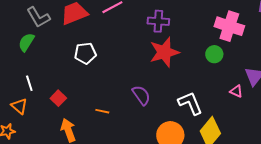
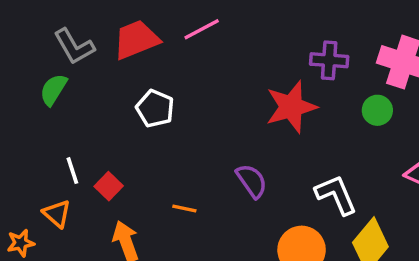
purple cross: (158, 21) -> (329, 60), moved
white pentagon: (85, 53) -> (155, 109), turned 30
white line: (29, 83) -> (72, 171), moved
orange triangle: (19, 106) -> (57, 214), moved

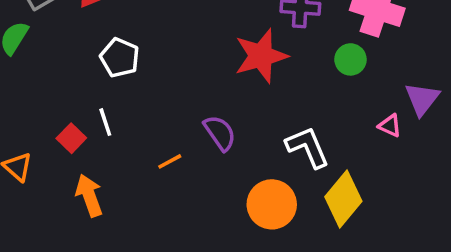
white line: (72, 171) -> (105, 122), moved
orange line: (184, 208) -> (170, 161), moved, turned -40

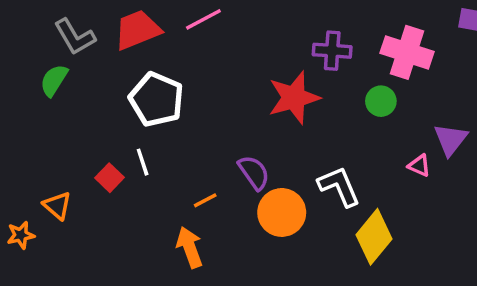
white pentagon: (120, 58) -> (156, 99), size x1.4
orange arrow: (89, 195) -> (190, 247), moved
orange circle: (272, 204) -> (282, 212), moved

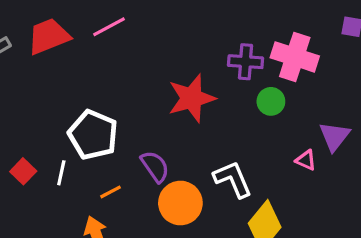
purple cross: (332, 51) -> (246, 62), moved
white pentagon: (156, 99) -> (93, 135), moved
white line: (143, 162) -> (61, 173), moved, turned 30

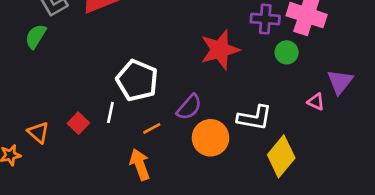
purple semicircle: (155, 166) -> (189, 107), turned 76
red square: (23, 171) -> (78, 123), moved
white L-shape: (233, 179) -> (255, 118), turned 123

